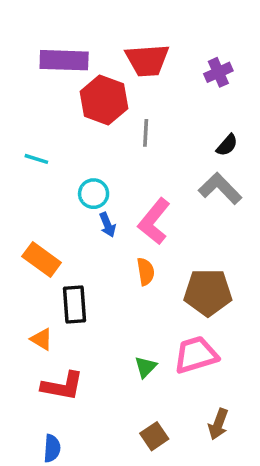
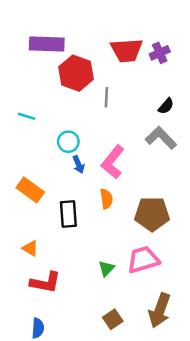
red trapezoid: (147, 60) -> (127, 50), moved
black rectangle: (75, 305) -> (68, 214), moved
brown arrow: (218, 424) -> (160, 310), size x1.5

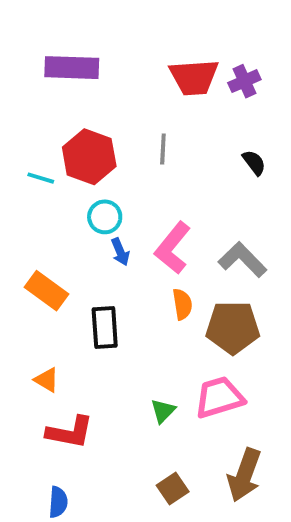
red hexagon: (76, 73) -> (89, 157), moved
black semicircle: (166, 106) -> (254, 163), turned -78
gray L-shape: (161, 138) -> (242, 260), moved
orange semicircle: (106, 199) -> (182, 304), moved

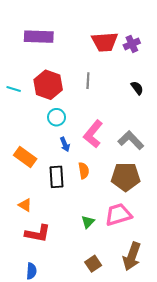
cyan line: (41, 178) -> (14, 89), moved
blue arrow: (120, 252) -> (65, 144), moved
orange semicircle: (182, 304) -> (84, 171), moved

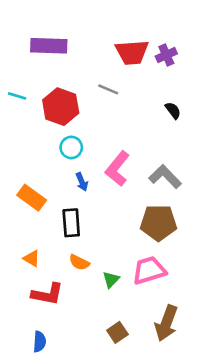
gray line: (88, 81) -> (108, 89), moved, turned -70
cyan line: (14, 89) -> (17, 96), moved
orange semicircle: (84, 171) -> (79, 262), moved, turned 126

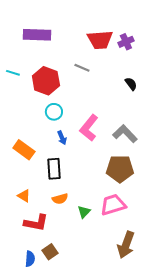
orange semicircle: (79, 262) -> (60, 199), turned -42
brown square: (117, 332) -> (50, 252), moved

